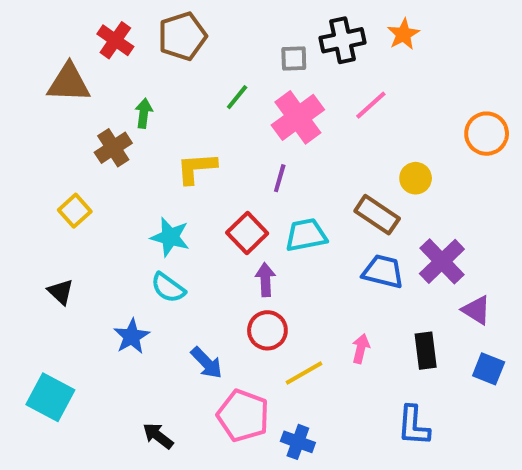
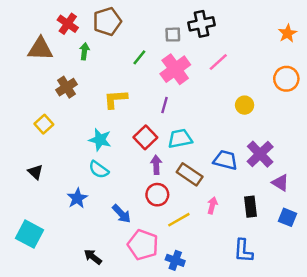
orange star: (403, 34) -> (288, 33), moved
green arrow: (144, 113) -> (84, 51), moved
brown rectangle: (377, 215) -> (190, 174), moved

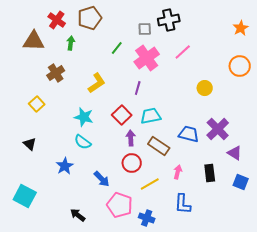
yellow L-shape: (115, 99) -> (97, 83), turned 150
blue L-shape: (243, 251) -> (183, 204), moved

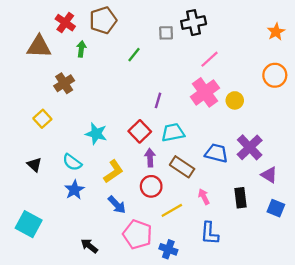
pink cross: (147, 58) -> (205, 92), moved
yellow L-shape: (97, 83) -> (113, 171), moved
cyan semicircle: (83, 142) -> (72, 162), moved
pink arrow: (178, 172) -> (204, 197), turned -40

